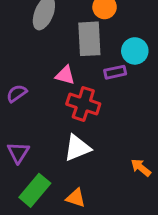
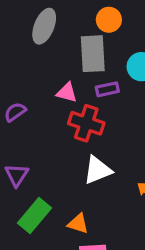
purple rectangle: (115, 72) -> (107, 89), moved
white triangle: (77, 148) -> (98, 170), moved

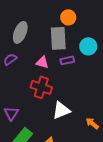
gray ellipse: (44, 26) -> (20, 32), moved
purple semicircle: (15, 112) -> (10, 59), moved
red cross: (86, 123) -> (41, 87), moved

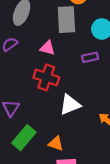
purple rectangle: (67, 60) -> (90, 57), moved

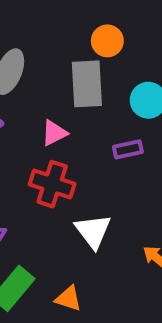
pink triangle: (48, 48) -> (54, 133), turned -42
white triangle: (70, 105) -> (93, 231), turned -45

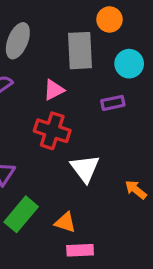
orange circle: (107, 41) -> (109, 19), moved

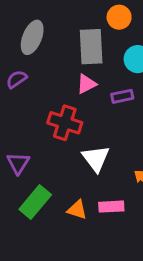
pink triangle: (54, 90) -> (86, 84), moved
pink rectangle: (80, 250) -> (111, 207), moved

